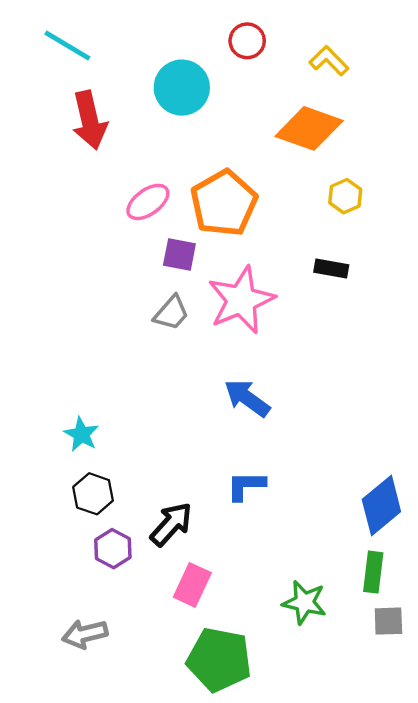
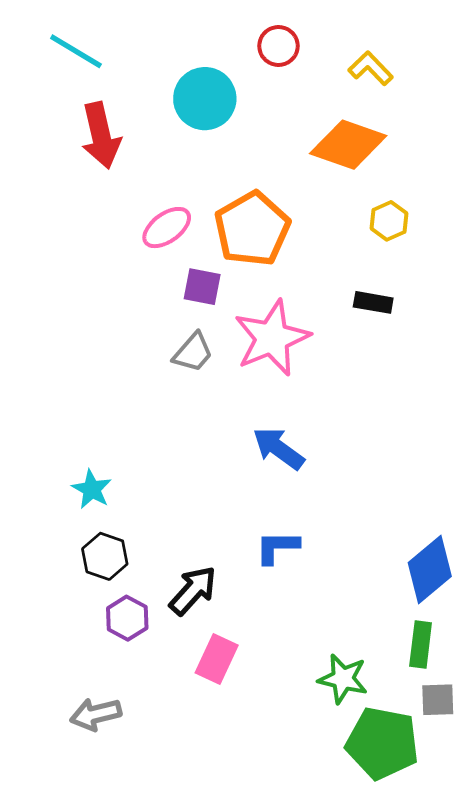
green pentagon: (219, 660) -> (382, 743), moved

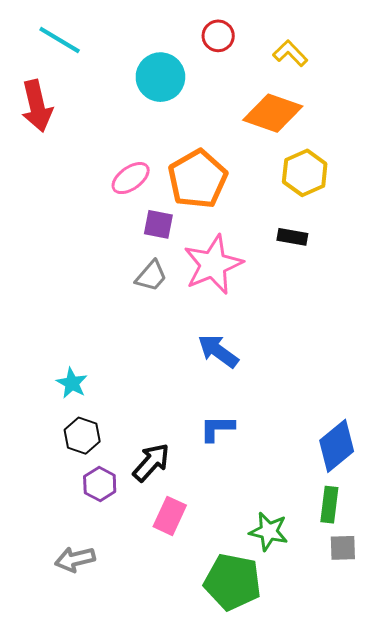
red arrow: (101, 135) -> (37, 106), moved
yellow hexagon: (389, 221) -> (305, 173), size x1.5
green pentagon: (382, 743) -> (233, 582), moved

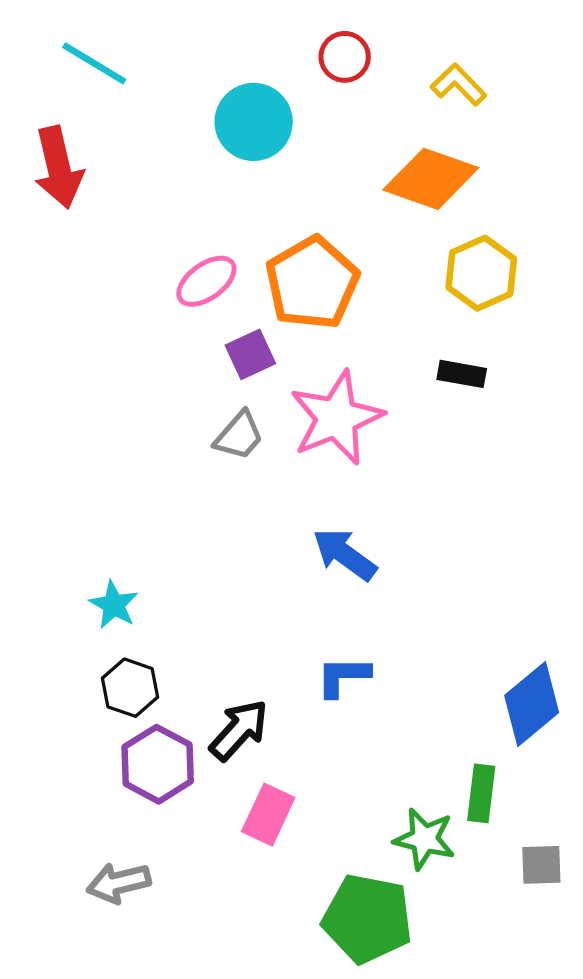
purple square: (158, 224) -> (250, 354), turned -36
purple hexagon: (100, 484) -> (158, 764), size x1.4
green rectangle: (329, 505) -> (481, 793), moved

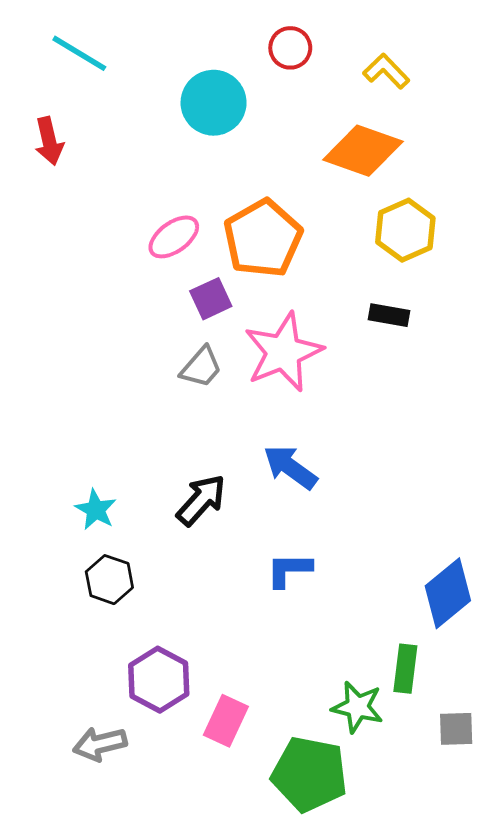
red arrow: (58, 167) -> (49, 141), size x0.7
black arrow: (239, 730) -> (201, 500), moved
purple hexagon: (158, 764) -> (159, 680), moved
pink rectangle: (268, 815) -> (226, 721), moved

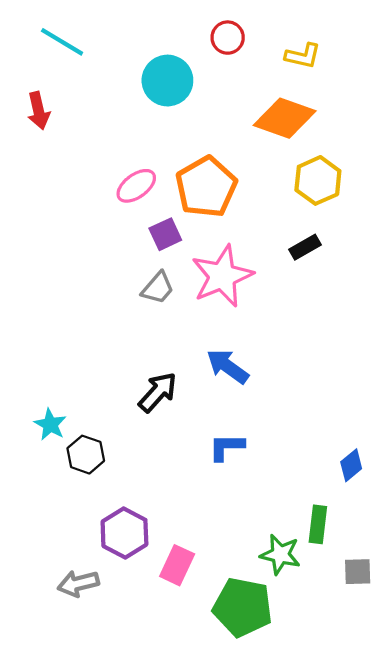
yellow L-shape: (386, 71) -> (303, 56), turned 147
black rectangle: (389, 315) -> (305, 247), turned -40
cyan star: (96, 510) -> (50, 424), moved
blue diamond: (448, 593) -> (351, 465), size x0.6

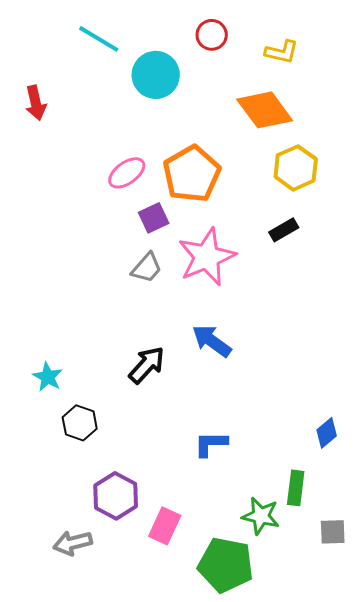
cyan line: (62, 42) -> (99, 39), moved
orange diamond: (285, 118) -> (265, 110), turned 34
cyan star: (50, 424) -> (48, 377), moved
blue L-shape: (227, 447) -> (211, 444), moved

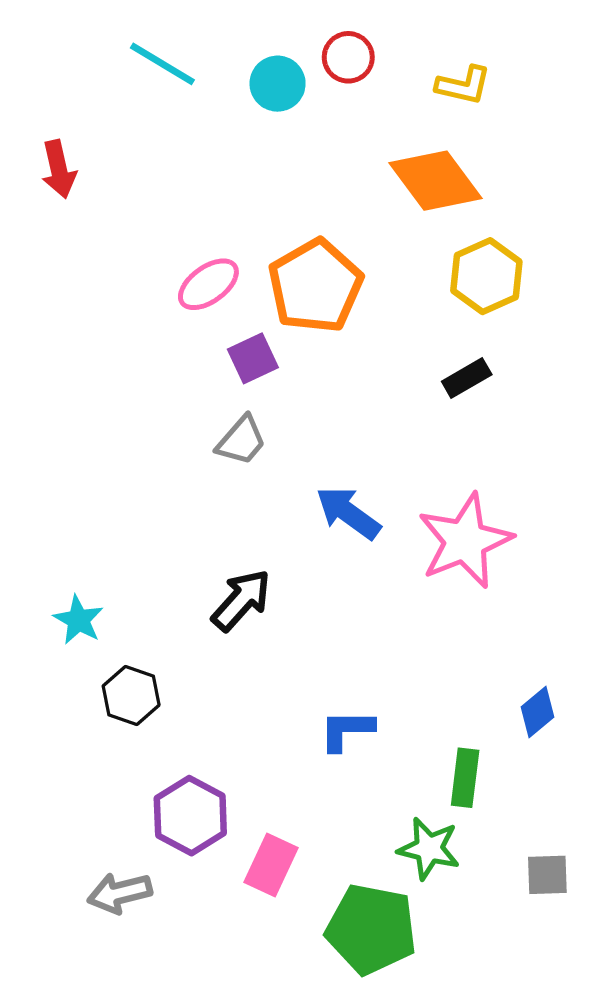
cyan circle: (156, 75) -> (278, 84), moved, size x0.7
pink star: (207, 257) -> (465, 541), moved
blue arrow: (212, 341) -> (348, 513), moved
green rectangle: (296, 488) -> (465, 778), moved

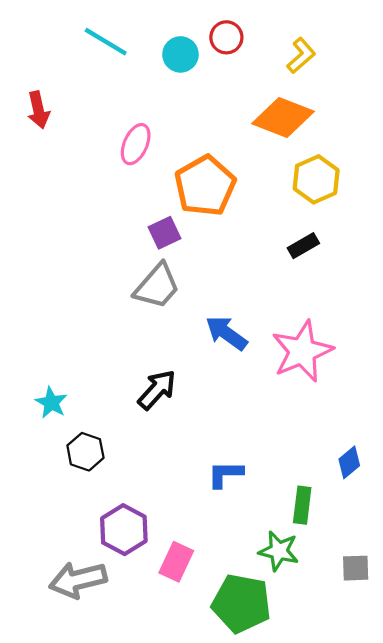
yellow L-shape: (463, 85) -> (301, 55), turned -54
orange diamond: (435, 181) -> (283, 117), turned -32
pink ellipse: (208, 284) -> (136, 144), moved, turned -30
gray trapezoid: (241, 441) -> (157, 286), size x1.4
gray arrow: (120, 893) -> (78, 580), size x1.4

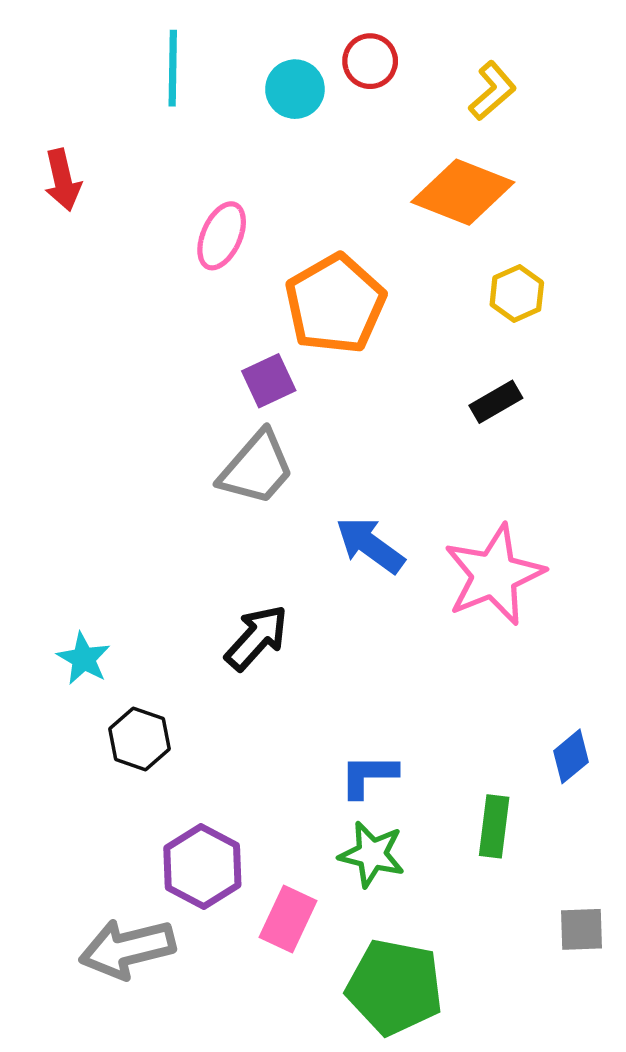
cyan line: (106, 42) -> (173, 68), turned 60
yellow hexagon: (316, 179) -> (517, 293), size x0.7
green star: (279, 551) -> (372, 854), moved

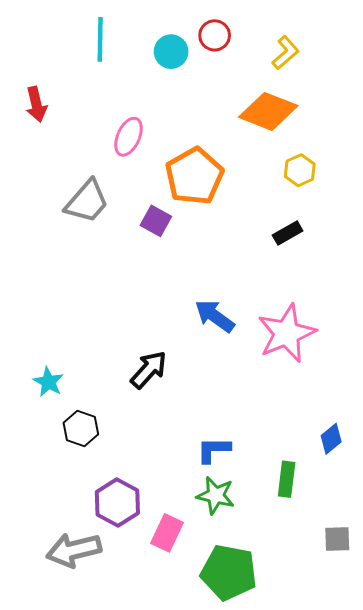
purple square: (269, 381) -> (156, 221), turned -36
gray trapezoid: (257, 468) -> (87, 202), moved

